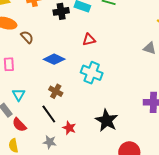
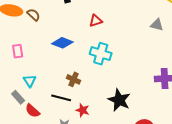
brown semicircle: (27, 37) -> (33, 15), moved
brown cross: (56, 91) -> (74, 79), moved
black line: (49, 114) -> (61, 98), turned -36

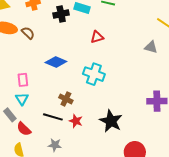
red triangle: (96, 21) -> (97, 37), moved
pink rectangle: (18, 51) -> (23, 80), moved
red star: (83, 110) -> (76, 121), moved

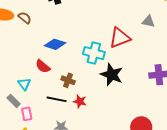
red triangle: (97, 37) -> (120, 38), moved, size x1.6
pink rectangle: (23, 80) -> (27, 114), moved
black star: (111, 121) -> (112, 75), moved
red semicircle: (24, 129) -> (43, 66), moved

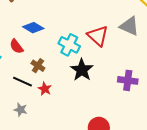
gray triangle: (148, 21) -> (129, 26), size x1.5
red triangle: (120, 38) -> (98, 36), turned 50

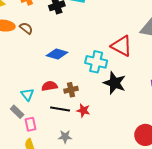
red semicircle: (16, 46) -> (49, 86), moved, turned 133
brown cross: (38, 66) -> (71, 90), turned -32

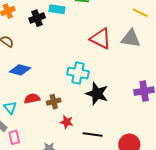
red triangle: (122, 46) -> (100, 39), moved
blue diamond: (57, 54) -> (20, 70), moved
black line: (60, 109) -> (93, 135), moved

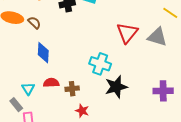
red triangle: (100, 39) -> (127, 33), turned 35
blue diamond: (20, 70) -> (43, 53), turned 70
black star: (97, 94) -> (116, 87), turned 30

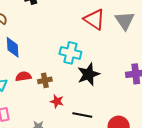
red triangle: (127, 33) -> (94, 19), turned -30
gray triangle: (157, 37) -> (125, 21), turned 45

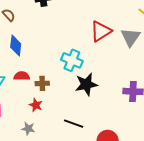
red triangle: (94, 19) -> (101, 31), turned 45
red star: (57, 101) -> (36, 105), moved

